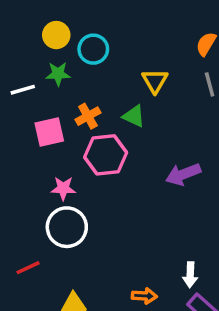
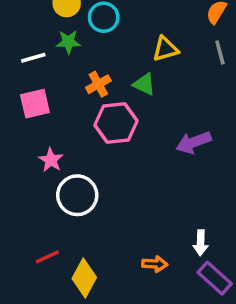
yellow triangle: (155, 81) -> (165, 49), turned 44
pink square: (49, 132) -> (35, 104), moved
pink star: (63, 188) -> (51, 160), moved, turned 30
red line: (28, 268) -> (47, 257), moved

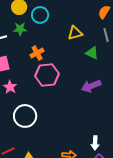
green triangle: (144, 84) -> (92, 53), moved
pink star: (51, 160) -> (10, 87), moved

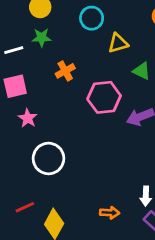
cyan circle: (40, 15) -> (92, 18), moved
pink hexagon: (47, 75) -> (104, 97), moved

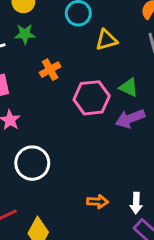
green triangle: (142, 71) -> (129, 87), moved
orange arrow: (110, 213) -> (98, 202), moved

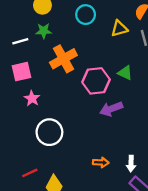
yellow triangle: (106, 40) -> (119, 29), moved
orange cross: (50, 70) -> (63, 59), size x1.6
purple arrow: (130, 119) -> (111, 109), moved

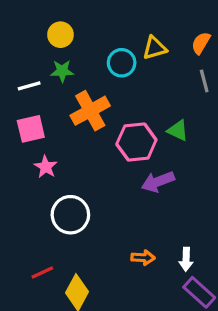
cyan circle: (86, 15) -> (122, 63), moved
yellow triangle: (119, 29) -> (155, 48), moved

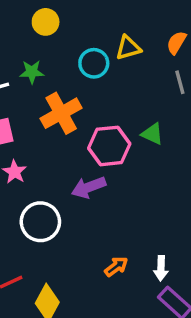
yellow circle: (60, 35) -> (46, 22), moved
purple arrow: (158, 182) -> (89, 187), moved
orange arrow: (143, 258) -> (116, 267), turned -40

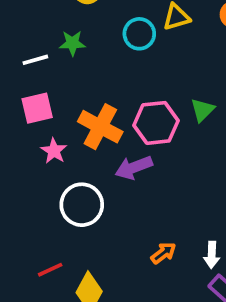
orange cross: (61, 113) -> (100, 127), moved, turned -33
green triangle: (152, 134) -> (202, 110), turned 50

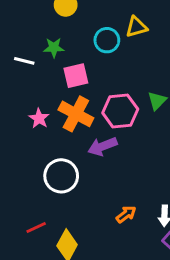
white line: (35, 60) -> (24, 61), turned 30
pink square: (37, 108) -> (76, 76), moved
pink star: (54, 151) -> (39, 118), moved

